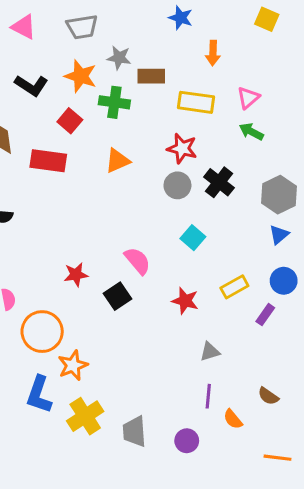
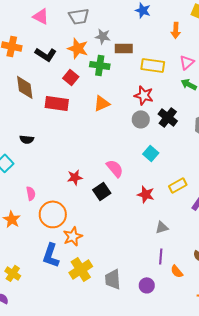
orange arrow: (213, 53) -> (176, 30), moved

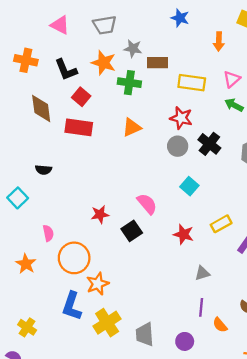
black L-shape: (46, 54) -> (66, 70), turned 35
red square: (71, 77) -> (81, 97), moved

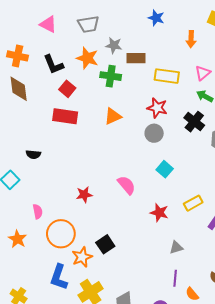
brown diamond: (41, 109) -> (19, 89), moved
black cross: (209, 144) -> (194, 122), moved
black square: (132, 231) -> (105, 244), moved

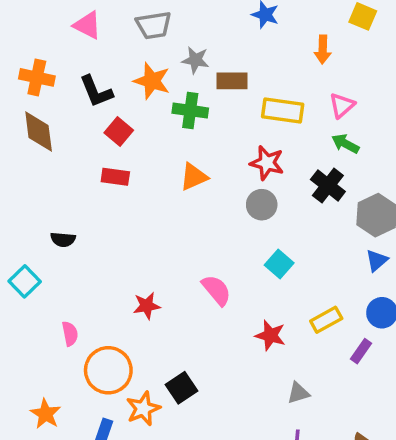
red rectangle: (65, 116) -> (115, 177), size x0.7
orange star: (18, 239) -> (46, 414), moved

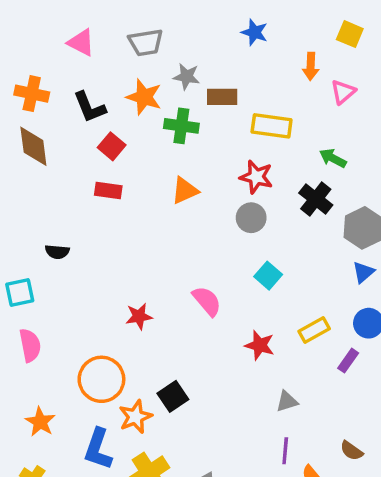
pink triangle: (342, 105) -> (343, 92), moved
cyan square: (25, 281) -> (20, 293), turned 32
pink semicircle: (70, 334) -> (30, 345), moved, size x1.4

